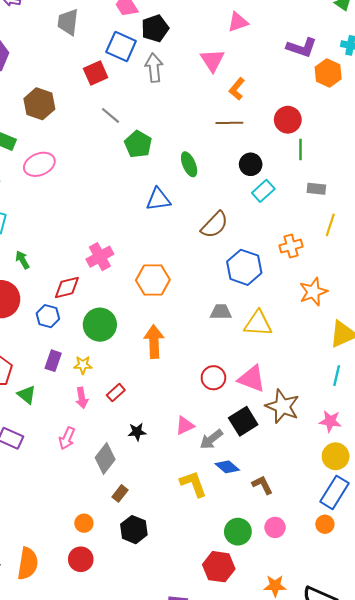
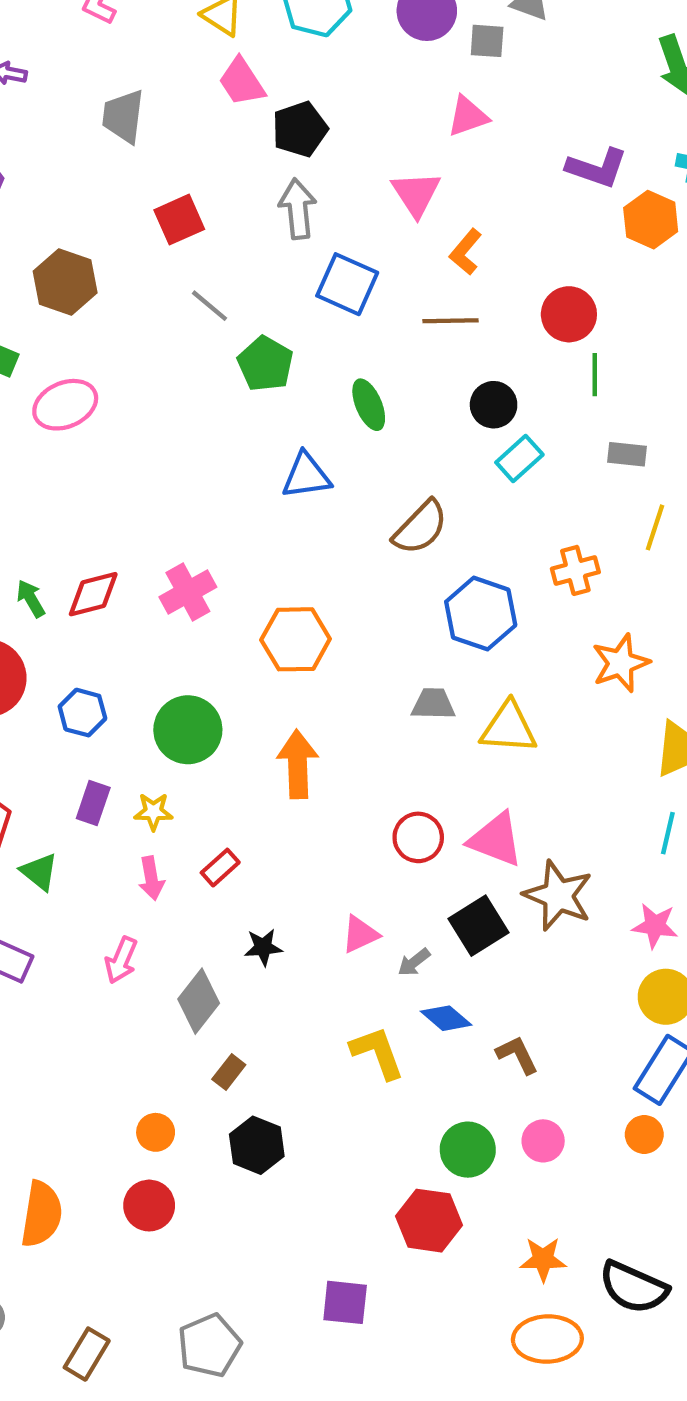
blue square: (121, 46) -> (347, 284), moved
red diamond: (67, 287) -> (93, 594), moved
gray arrow: (211, 439) -> (414, 962), size x0.7

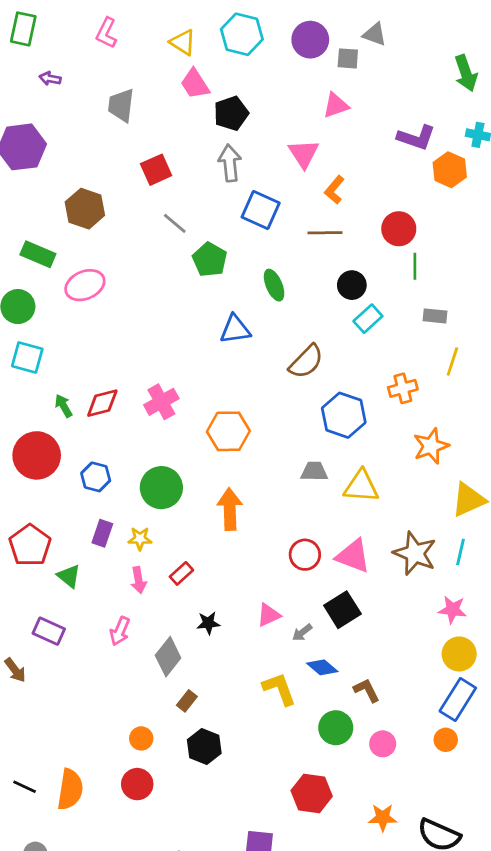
brown star: (558, 896) -> (415, 553), moved
green circle: (468, 1150) -> (336, 728), moved

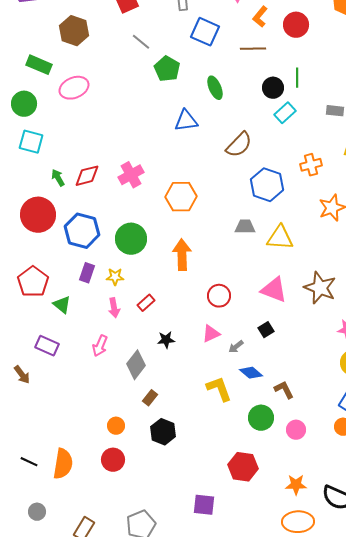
red circle: (399, 229) -> (296, 25), moved
green line: (415, 266) -> (297, 78), moved
blue hexagon: (96, 477) -> (82, 231), size x1.6
red circle: (305, 555) -> (219, 296), moved
black square: (342, 610) -> (266, 330), size x0.6

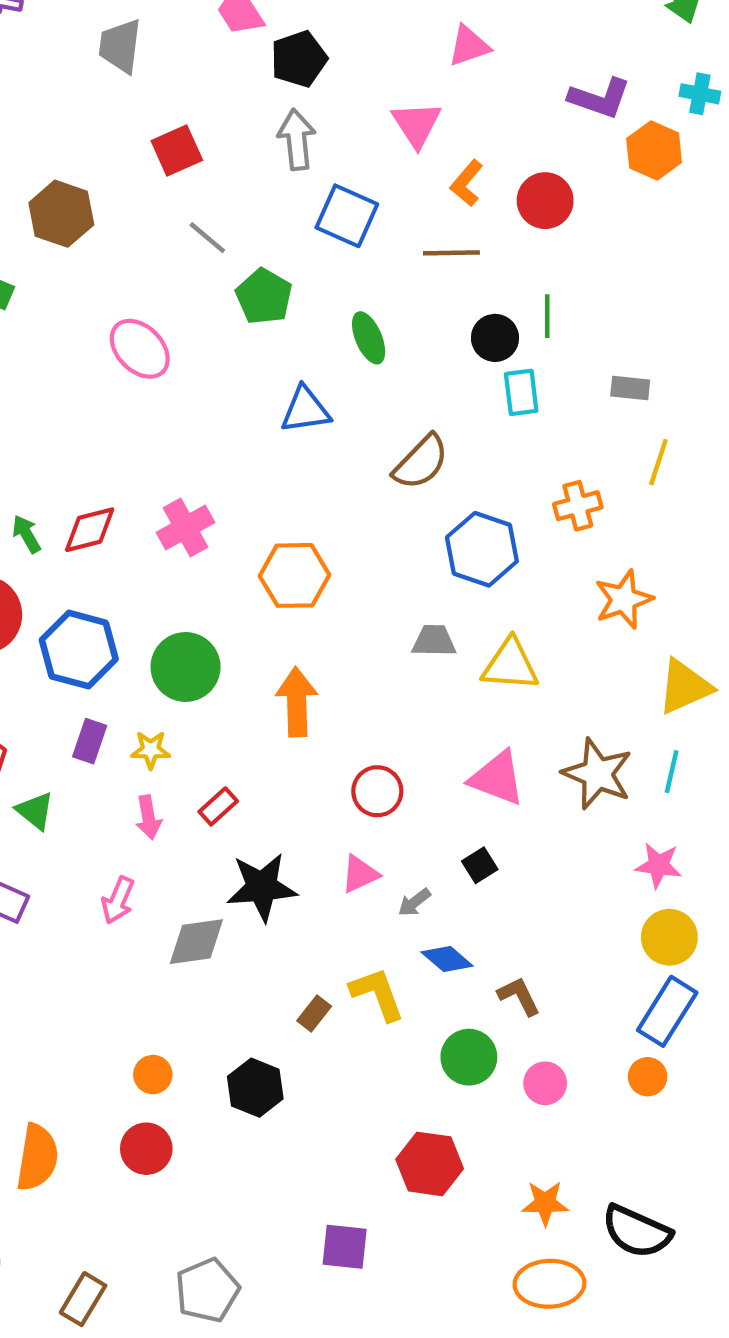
pink ellipse: (74, 88) -> (140, 349), moved, turned 68
cyan rectangle: (285, 113) -> (521, 392), turned -55
black star: (166, 340) -> (262, 887), size x1.8
gray diamond: (136, 365) -> (196, 942), turned 44
brown rectangle: (150, 398) -> (314, 1014), moved

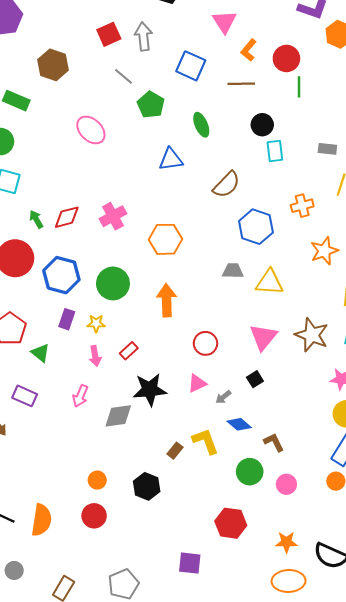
gray arrow: (297, 140) -> (143, 36), moved
green line: (547, 316) -> (299, 87), moved
pink triangle: (497, 778) -> (263, 337), turned 48

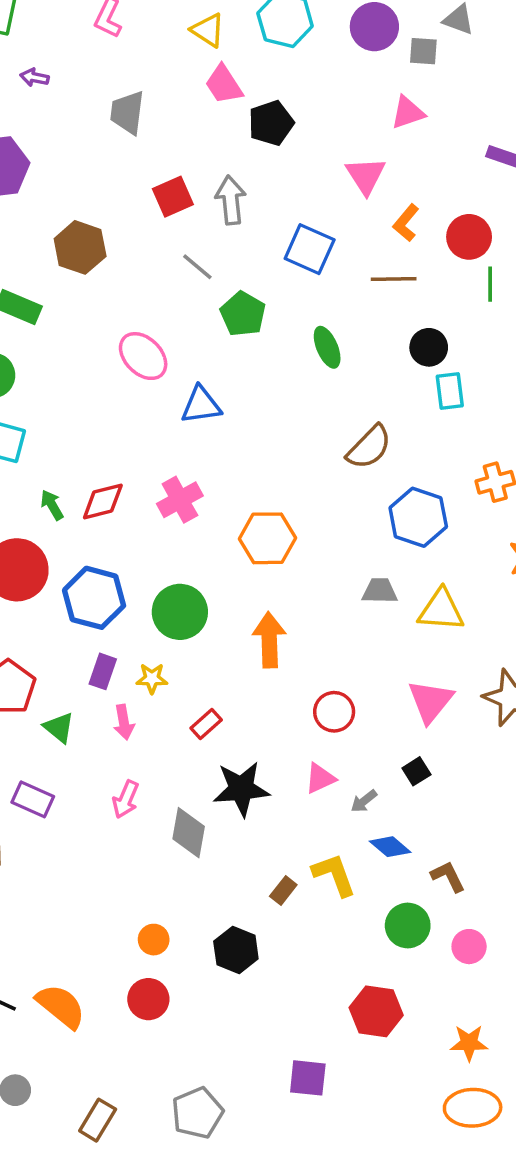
blue triangle: (171, 159) -> (201, 405), moved
pink arrow: (95, 356) -> (124, 722), moved
gray diamond: (118, 416) -> (189, 833), turned -72
orange semicircle: (41, 520) -> (61, 1006), turned -60

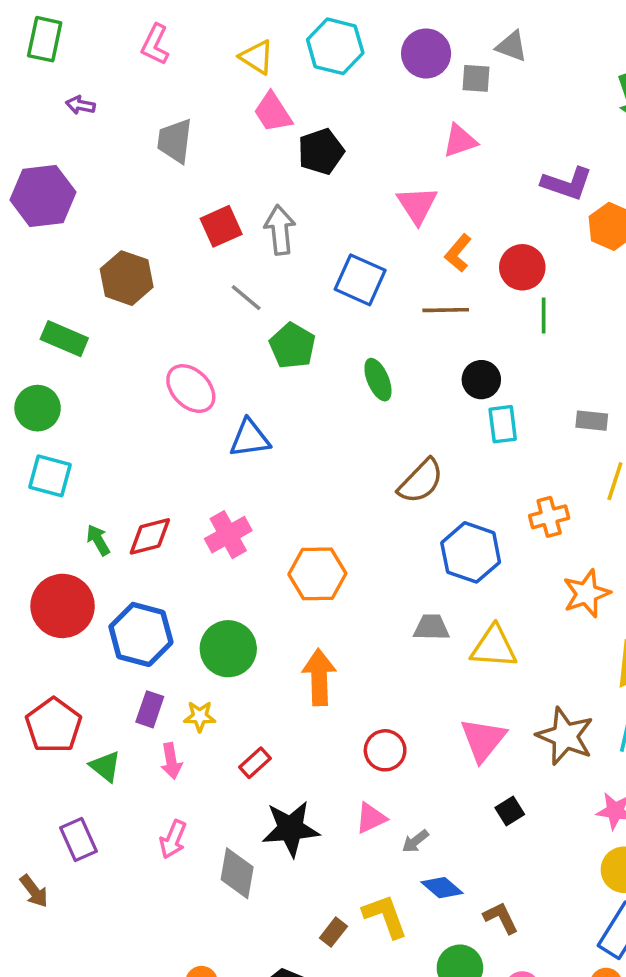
black square: (416, 771) -> (510, 811), moved
purple rectangle: (33, 799) -> (79, 839), turned 42

